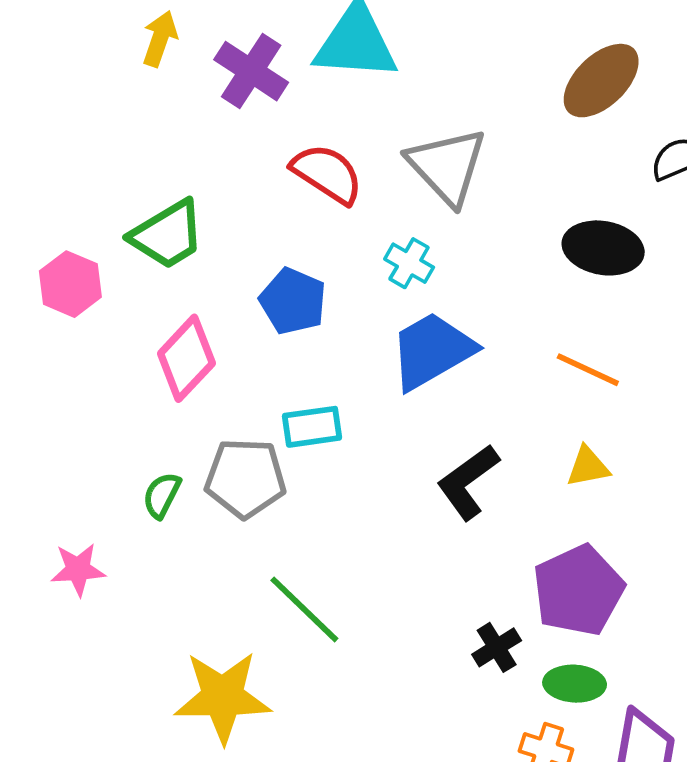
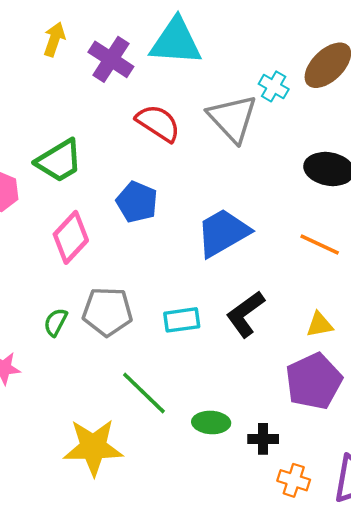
cyan cross: (409, 263) -> (274, 86), moved
cyan rectangle: (312, 427) -> (182, 320), moved
yellow triangle: (588, 467) -> (320, 325), moved
black cross: (497, 647) -> (263, 439), moved, turned 32
green ellipse: (575, 684) -> (211, 422), moved

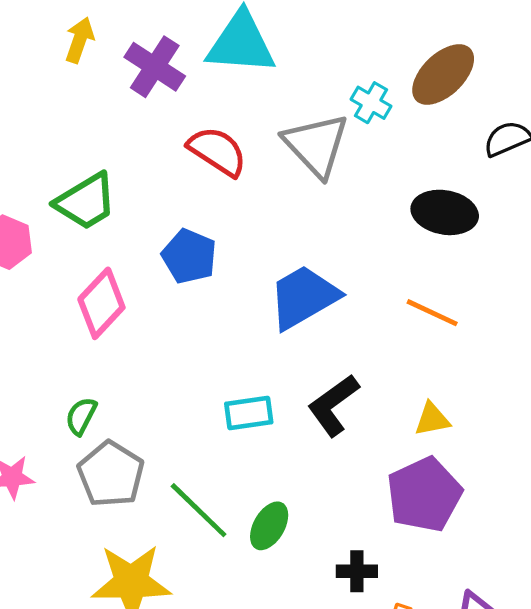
gray pentagon: (107, 312) -> (111, 474), moved, turned 30
green ellipse: (211, 422) -> (269, 526), moved, turned -63

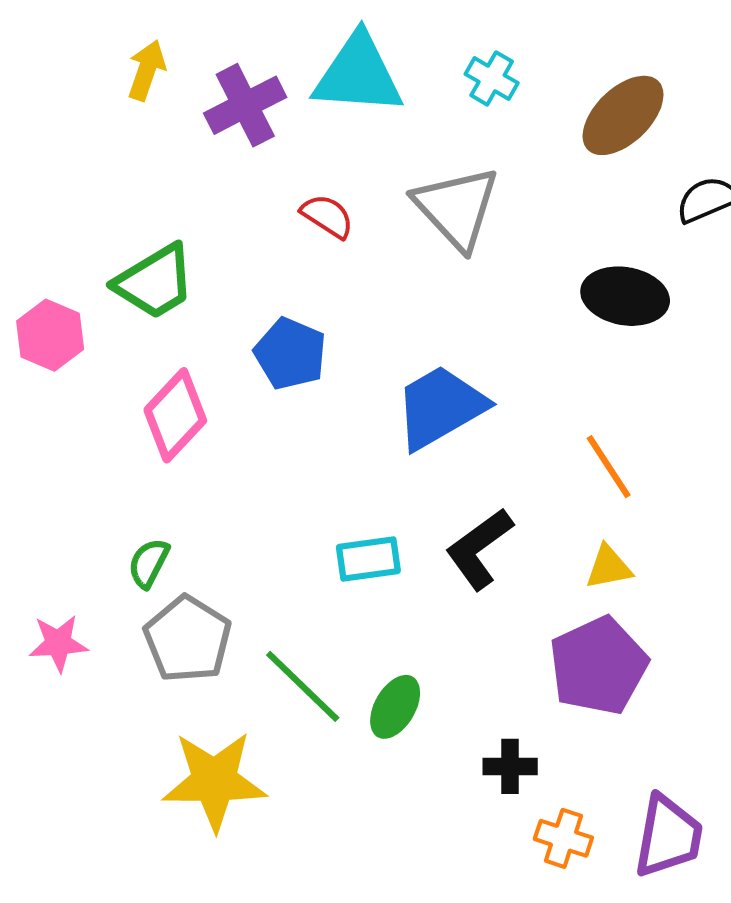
purple cross: (155, 67) -> (245, 105), turned 30
cyan cross: (371, 103) -> (492, 78), moved
red semicircle: (217, 151) -> (327, 216), size x0.7
orange line: (432, 313) -> (609, 467), moved, turned 32

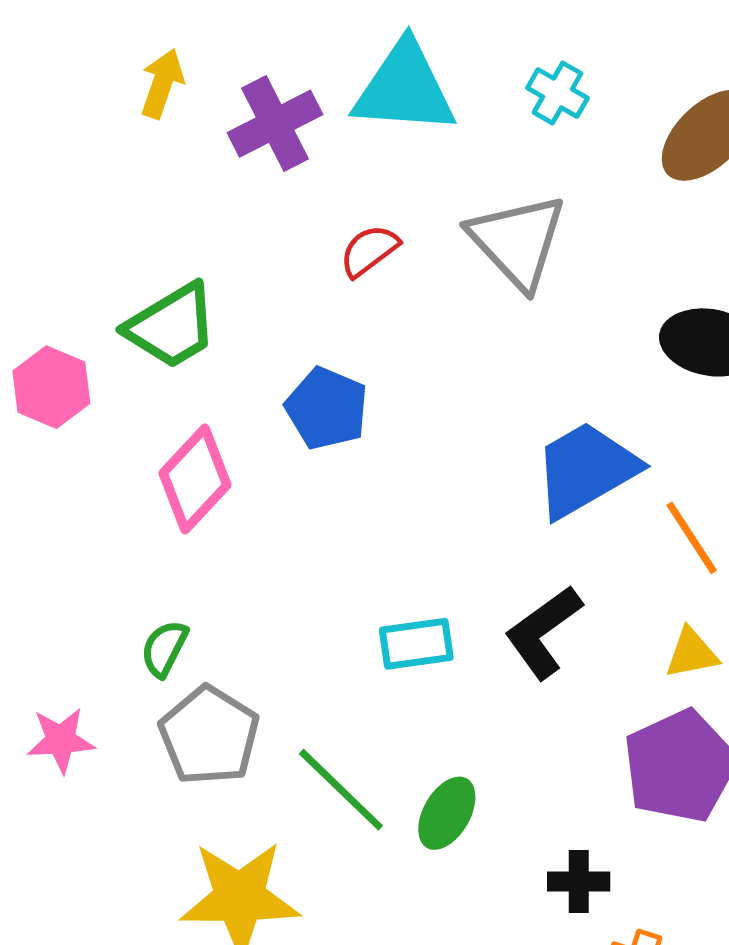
red semicircle: (327, 216) -> (369, 251), turned -70
blue trapezoid: (440, 407) -> (586, 470), moved

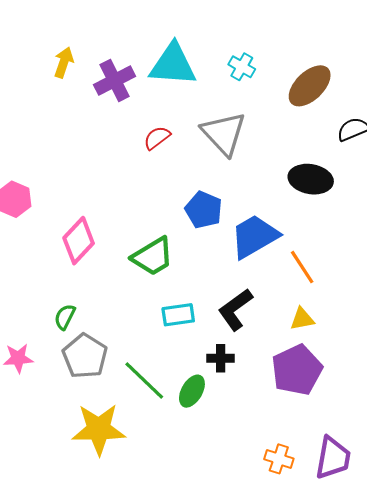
green trapezoid: (171, 326) -> (153, 256), moved
blue pentagon: (327, 408) -> (204, 210), moved
black cross: (579, 881) -> (221, 358), moved

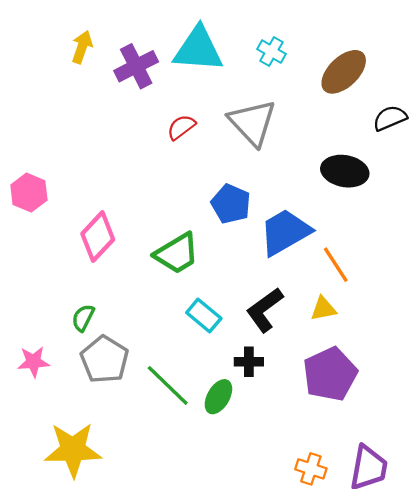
cyan rectangle: (178, 315) -> (204, 315), turned 48
yellow triangle: (302, 319) -> (323, 309), moved
yellow star: (99, 429) -> (73, 450), moved

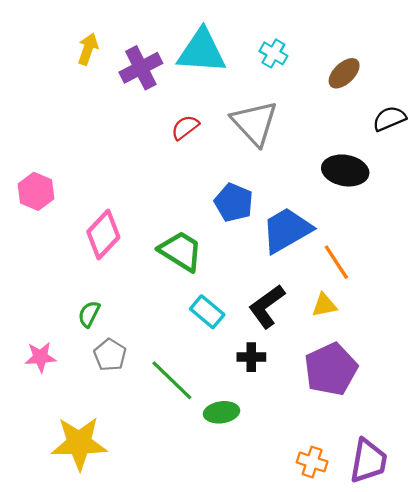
brown ellipse: (344, 72) -> (344, 73), size x0.7
green trapezoid: (177, 253) -> (181, 251), turned -117
gray pentagon: (105, 359) -> (110, 355), size x0.7
green ellipse: (218, 397) -> (222, 412), moved, turned 52

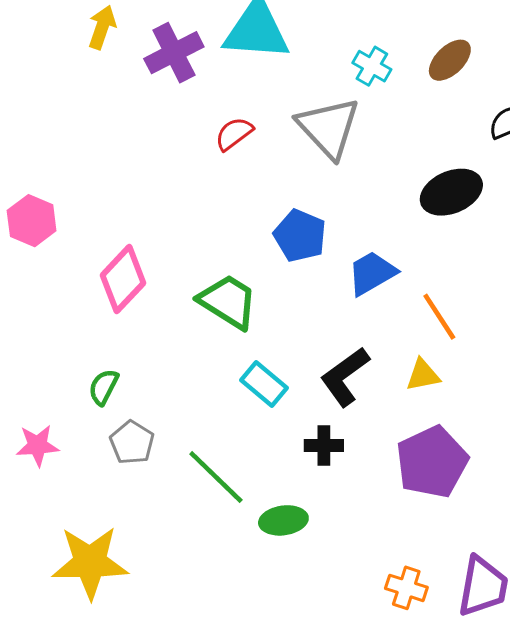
cyan cross: (273, 53) -> (372, 66), moved
black ellipse: (345, 170) -> (451, 192), turned -33
blue trapezoid: (287, 230) -> (372, 273), size x0.7

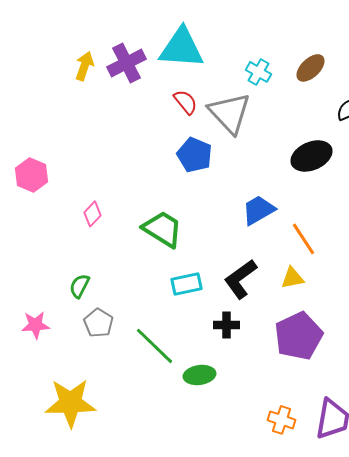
yellow arrow: (102, 27) -> (84, 66), moved
red semicircle: (234, 134) -> (186, 102), moved, turned 88
blue pentagon: (300, 236) -> (194, 155), moved
pink diamond: (123, 279) -> (92, 214), size x0.6
cyan rectangle: (264, 384) -> (186, 284), turned -52

